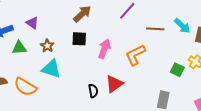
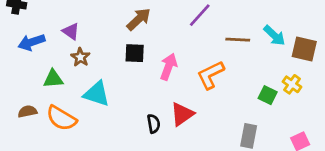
brown star: (47, 46) -> (80, 57), moved
green triangle: (19, 48) -> (53, 79), moved

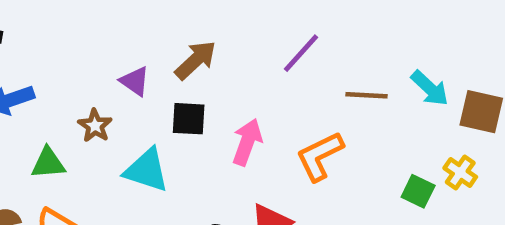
purple triangle: (71, 31) -> (135, 81), moved
cyan triangle: (97, 94) -> (146, 170), moved

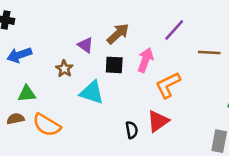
pink arrow: (247, 142) -> (145, 60), moved
orange L-shape: (320, 156) -> (168, 85), moved
green triangle: (48, 163) -> (27, 94), moved

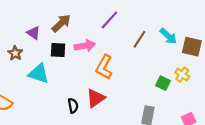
brown line: (209, 52) -> (139, 39), turned -60
pink arrow: (145, 60) -> (85, 46), turned 60
orange L-shape: (168, 85) -> (104, 67), turned -35

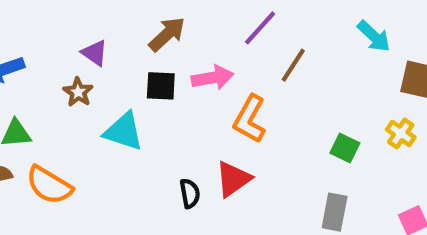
purple triangle: (33, 33) -> (95, 53), moved
cyan arrow: (168, 36) -> (374, 36), moved
brown line: (139, 39) -> (293, 65), moved
green square: (163, 83) -> (345, 148), moved

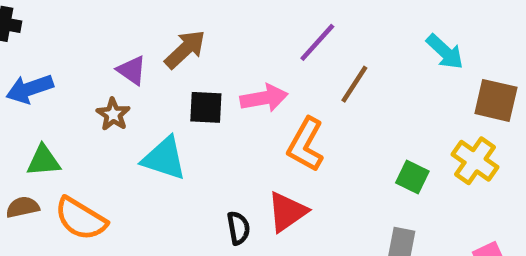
brown arrow: (167, 34) -> (185, 49), moved
yellow cross: (401, 133) -> (475, 161), size x1.4

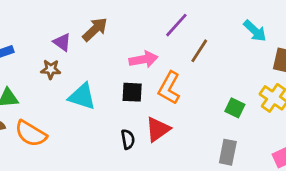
black square: (206, 107) -> (132, 92), moved
brown star: (113, 114) -> (51, 69), turned -30

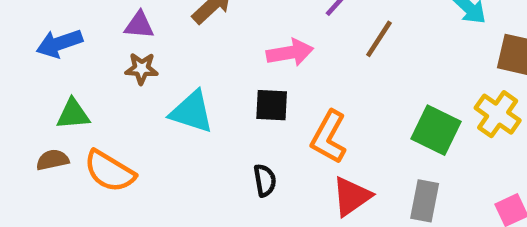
purple triangle: (62, 42) -> (139, 25), moved, turned -30
orange L-shape: (169, 88) -> (329, 137), moved
green square: (235, 108) -> (436, 130), size x1.5
red triangle: (158, 129) -> (352, 196), moved

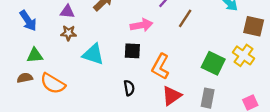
blue arrow: (59, 43) -> (28, 21), turned -105

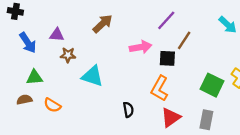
purple triangle: (67, 12) -> (57, 35), moved
black square: (132, 51) -> (167, 58), moved
orange semicircle: (53, 83) -> (52, 105), size x0.7

